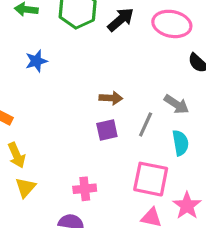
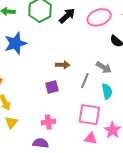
pink ellipse: (172, 24) -> (99, 17), turned -30
blue star: (36, 61) -> (15, 43), size x1.6
purple square: (107, 130) -> (52, 87), moved

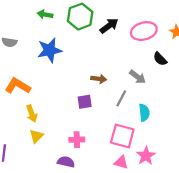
gray arrow: (104, 67) -> (138, 77), moved

